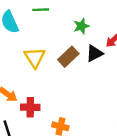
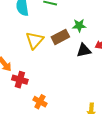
brown rectangle: (68, 57) -> (60, 37), moved

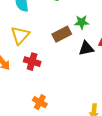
yellow triangle: (35, 40) -> (20, 35), moved
red cross: (20, 80) -> (32, 62), moved

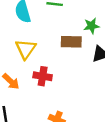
brown rectangle: (62, 34) -> (71, 42), turned 36

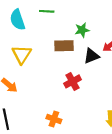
red cross: (43, 76) -> (72, 81), moved, turned -35

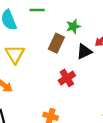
brown rectangle: (64, 46) -> (56, 43), turned -60

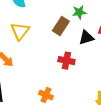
red cross: (67, 78) -> (66, 61), turned 35

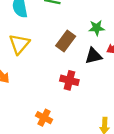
green star: (79, 12) -> (97, 28), moved

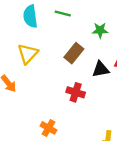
green star: (97, 28) -> (100, 30), moved

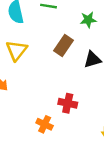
red cross: (76, 92) -> (68, 103), moved

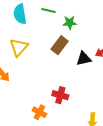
green star: (88, 20) -> (70, 23), moved

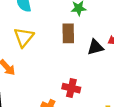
brown rectangle: (60, 45) -> (68, 33), turned -36

